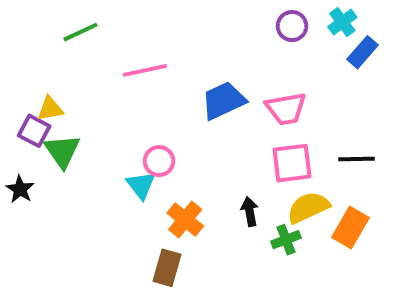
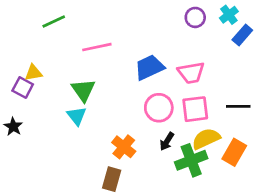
green triangle: (62, 151) -> (83, 90), moved
pink circle: (159, 161) -> (159, 108), moved, size x1.4
cyan triangle: (141, 185) -> (77, 116), moved
black arrow: (250, 211) -> (167, 141), turned -138
green cross: (286, 240) -> (191, 160), size x1.6

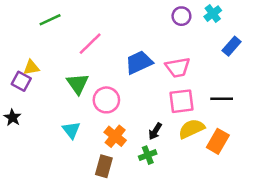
blue rectangle: (242, 35) -> (232, 46), moved
pink line: (97, 47) -> (90, 44), turned -32
pink circle: (159, 108) -> (106, 100), moved
cyan triangle: (77, 116) -> (71, 130), moved
green cross: (191, 160) -> (148, 155), moved, size x0.6

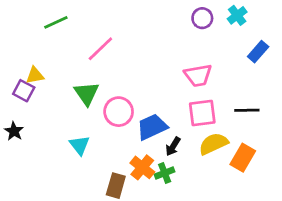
blue trapezoid: (139, 62) -> (152, 127), moved
orange cross: (115, 136) -> (142, 167), moved

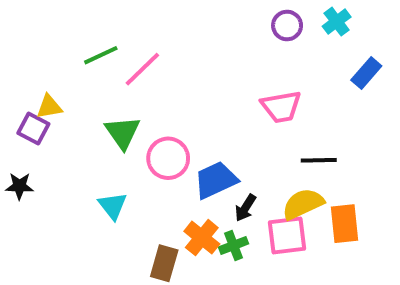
green line: (56, 22) -> (101, 55), moved
black line: (247, 110) -> (319, 160), moved
pink square: (202, 113) -> (287, 236), moved
black star: (14, 131) -> (20, 186), turned -30
orange rectangle: (243, 158) -> (345, 224), turned -36

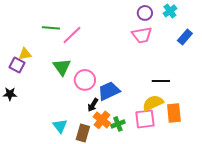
green line: (101, 55) -> (51, 28), turned 30
pink trapezoid: (281, 107) -> (142, 35), moved
cyan triangle: (113, 206) -> (60, 126), moved
black arrow: (245, 208) -> (93, 105), moved

